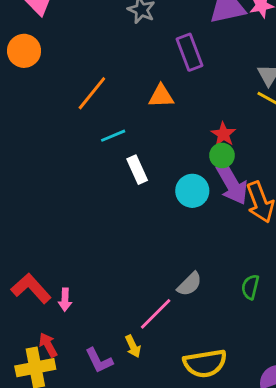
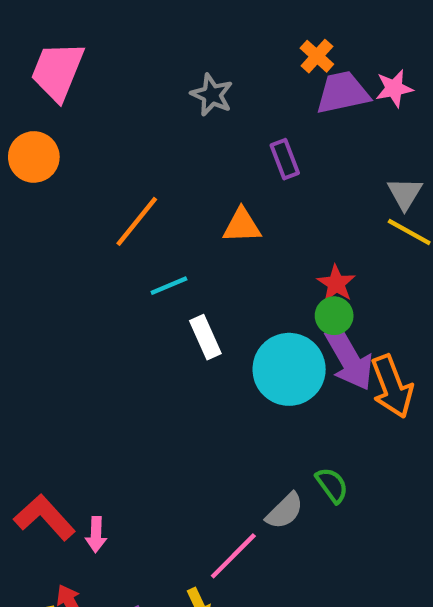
purple rectangle: (189, 52) -> (285, 159), size x0.7
cyan circle: (192, 191) -> (289, 369), size x1.4
green semicircle: (250, 287) -> (332, 485), moved, turned 130

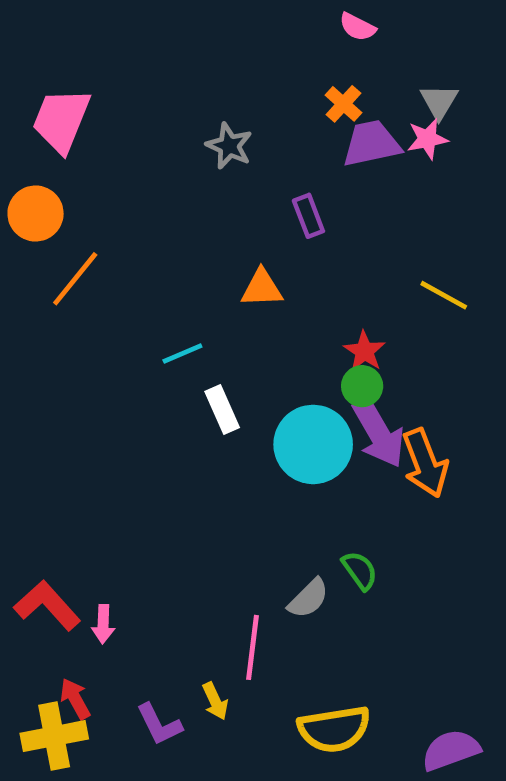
gray triangle: (405, 193) -> (439, 102), moved
orange line: (137, 221) -> (75, 279), moved
pink line: (233, 556) -> (252, 647), turned -38

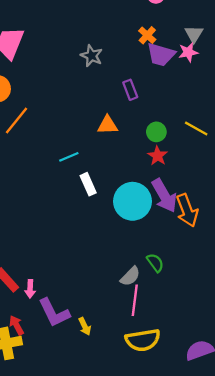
purple trapezoid: (371, 144) -> (161, 55), turned -152
green circle: (362, 386) -> (156, 132), moved
pink line: (252, 647) -> (135, 300), moved
purple L-shape: (159, 724) -> (54, 313), moved, size x1.4

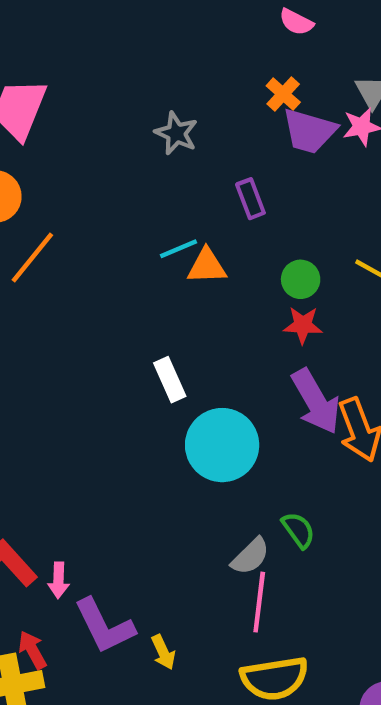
red star: (158, 156) -> (303, 325), turned -30
cyan line: (69, 157) -> (178, 249), moved
cyan circle: (132, 201) -> (222, 445), moved

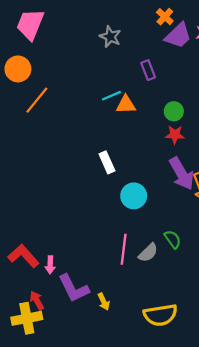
purple trapezoid: (309, 131) -> (178, 36), turned -60
cyan circle: (222, 445) -> (134, 196), size x0.7
pink line: (259, 602) -> (124, 249), moved

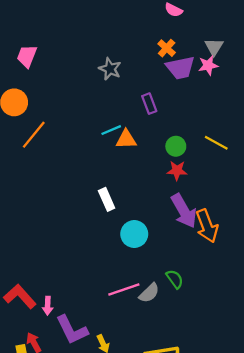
pink trapezoid: (30, 24) -> (27, 56), size x0.7
purple trapezoid: (178, 36) -> (180, 68), turned 32
pink line: (124, 249) -> (124, 289), turned 64

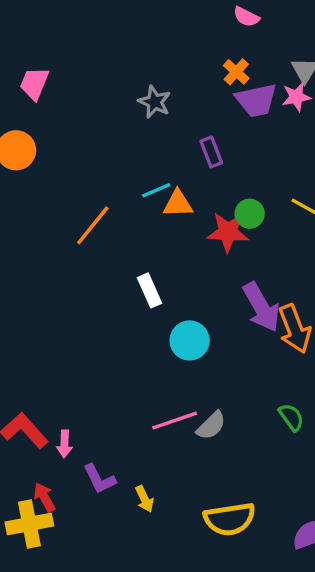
orange line: (34, 135) -> (93, 225), moved
red star: (177, 171) -> (228, 232), moved, size x1.4
green semicircle: (175, 279) -> (291, 417), moved
purple L-shape: (72, 330) -> (99, 479), size x0.7

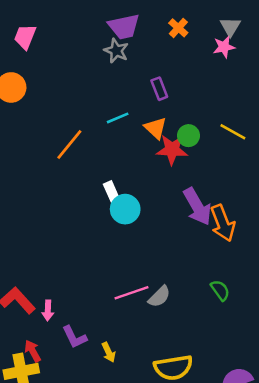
purple trapezoid: (256, 100) -> (124, 27), moved
orange triangle: (178, 204) -> (156, 128), moved, turned 45
cyan circle: (190, 340) -> (125, 209), moved

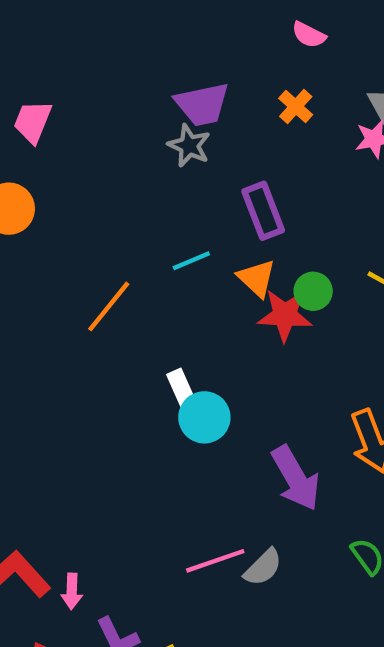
purple rectangle: (159, 89) -> (263, 211), size x1.4
purple arrow: (197, 207) -> (296, 478), moved

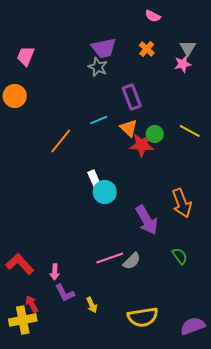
pink arrow: (72, 591) -> (55, 272), moved

